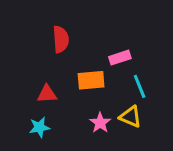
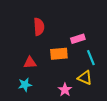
pink star: (100, 123) -> (65, 90), moved

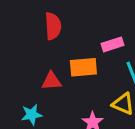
red triangle: (30, 63) -> (51, 81), moved

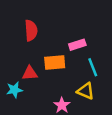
cyan star: (32, 115) -> (14, 90), moved

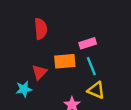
cyan line: (93, 67) -> (91, 66), moved
red triangle: (30, 73) -> (39, 72), turned -42

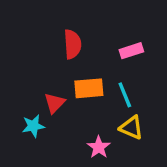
red semicircle: (41, 29) -> (73, 44), moved
pink rectangle: (88, 43) -> (131, 51), moved

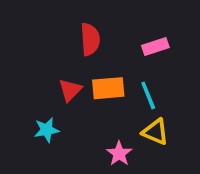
red triangle: (55, 103) -> (70, 90), moved

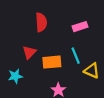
orange rectangle: (108, 88) -> (52, 62), moved
yellow triangle: (155, 132) -> (92, 71), moved

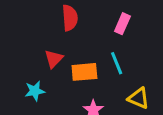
pink rectangle: (80, 27) -> (122, 24), turned -48
yellow triangle: (92, 71) -> (139, 98), moved

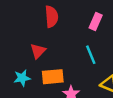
orange rectangle: (84, 72) -> (53, 77), moved

